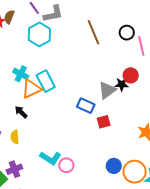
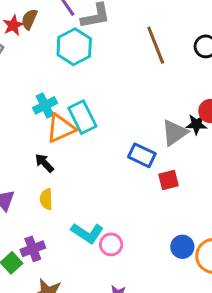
cyan cross: (21, 74) -> (45, 105), turned 35
yellow semicircle: (15, 137) -> (46, 199), moved

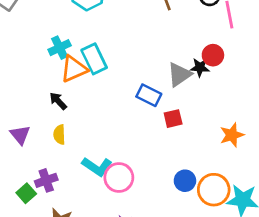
pink circle: (111, 244) -> (119, 178), size x1.4

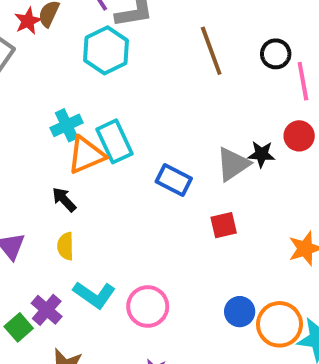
red circle: (213, 55) -> (299, 136), moved
blue rectangle: (149, 95) -> (174, 180), moved
cyan L-shape: (97, 167) -> (94, 295), moved
purple cross: (46, 180) -> (47, 310), turned -30

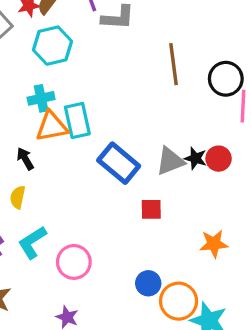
cyan hexagon: (106, 50) -> (52, 46), moved
black circle: (276, 54) -> (226, 79), size x1.4
red circle: (299, 136) -> (219, 159), moved
blue rectangle: (174, 180) -> (119, 163), size x1.4
cyan L-shape: (94, 295) -> (32, 242), turned 100

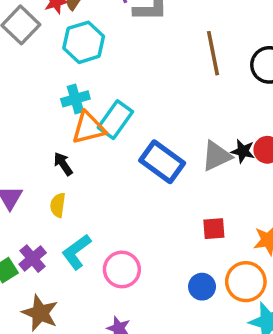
cyan rectangle: (77, 120) -> (115, 120), turned 52
red square: (151, 209) -> (214, 229), moved
orange circle: (179, 301) -> (246, 282), moved

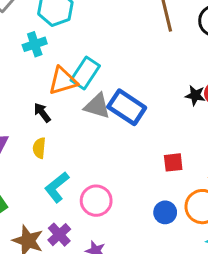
cyan cross: (75, 99) -> (35, 44), moved
gray triangle: (216, 156) -> (97, 106), moved, turned 44
purple cross: (33, 259) -> (59, 235), moved

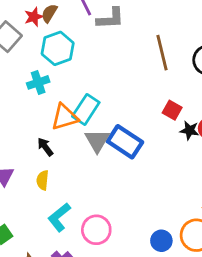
gray triangle: (97, 106) -> (97, 141), turned 44
red square: (173, 162) -> (172, 110), moved, turned 36

